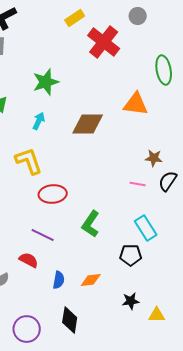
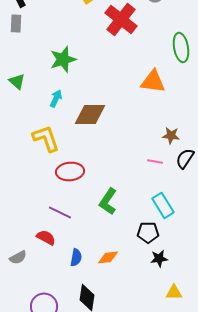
brown diamond: (88, 124) -> (90, 114), moved
black star: (131, 301) -> (159, 258), moved

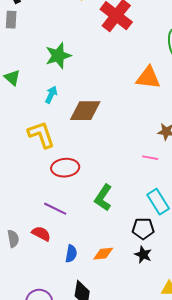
gray semicircle: (18, 257) -> (13, 239), moved, turned -72
black star: (159, 258) -> (143, 255), moved, turned 30

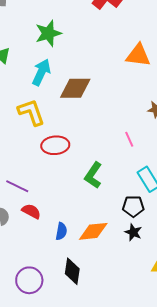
cyan arrow: (51, 95) -> (41, 72), size x1.5
pink line: (150, 158) -> (129, 139), moved, turned 56
purple line: (55, 209) -> (17, 186), moved
orange diamond: (103, 254) -> (93, 231), size x1.4

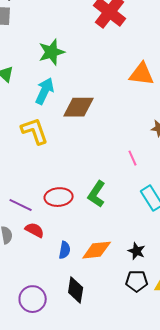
red ellipse: (55, 145) -> (59, 197), moved
black pentagon: (133, 206) -> (137, 281), moved

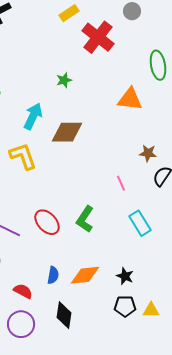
green star: (52, 52) -> (64, 80), moved, size x0.6
red ellipse: (59, 197) -> (47, 222), turned 52
red semicircle: (35, 230) -> (23, 291), moved

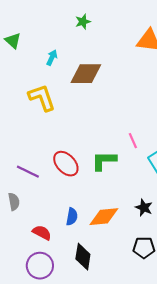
cyan arrow: (33, 116) -> (52, 58), size x0.6
pink line: (121, 183) -> (133, 141), moved
green L-shape: (85, 219) -> (104, 161), turned 56
black star: (125, 276) -> (144, 208), moved

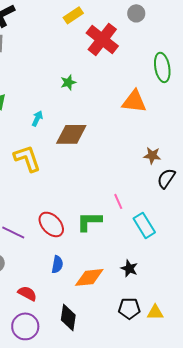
blue semicircle: (72, 217) -> (57, 264), moved

